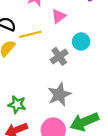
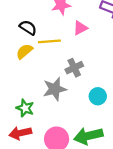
cyan circle: (81, 42) -> (98, 96), moved
gray star: (59, 94) -> (55, 89), moved

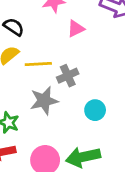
yellow line: (49, 41) -> (38, 64), moved

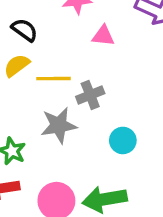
pink triangle: (76, 29) -> (103, 36), turned 30

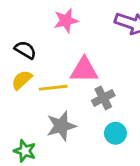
pink triangle: (103, 36) -> (84, 70), moved, size x1.5
gray cross: (90, 95) -> (103, 98), moved

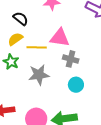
gray cross: (103, 98) -> (71, 59), turned 35
green star: (25, 151) -> (11, 62), moved

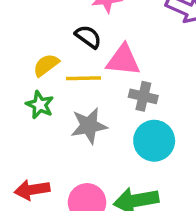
black semicircle: (21, 19) -> (88, 37), moved
cyan circle: (76, 85) -> (154, 141), size x1.5

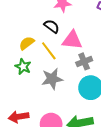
yellow line: (83, 78) -> (49, 51), turned 54
gray cross: (143, 96) -> (84, 61), turned -35

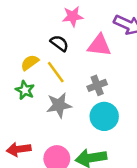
pink triangle: (72, 40) -> (99, 45), moved

